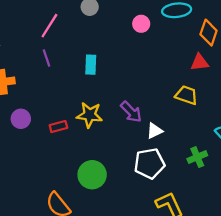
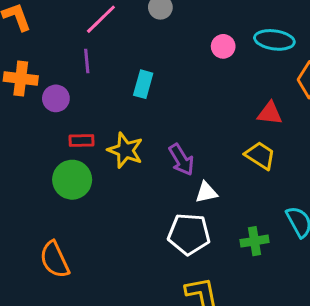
red triangle: (200, 62) -> (270, 113), moved
purple circle: (21, 119) -> (56, 98), moved
red rectangle: (58, 127) -> (82, 141), moved
green circle: (92, 175) -> (72, 180), moved

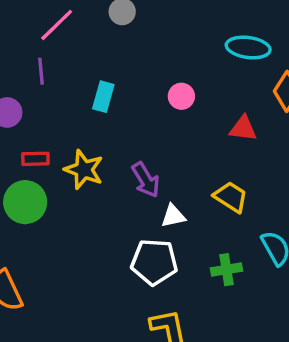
pink circle: (223, 46) -> (181, 96), moved
yellow trapezoid: (260, 155) -> (231, 197), moved

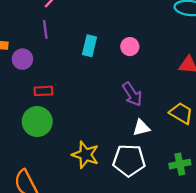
pink circle: (181, 96) -> (130, 47), moved
yellow star: (84, 170) -> (85, 155), moved
purple arrow: (146, 180) -> (132, 94), moved

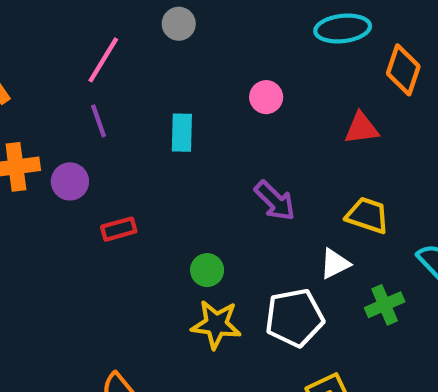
pink circle: (130, 47) -> (266, 97), moved
green circle: (37, 122) -> (207, 270), moved, size x0.6
white triangle: (141, 128) -> (335, 264), moved

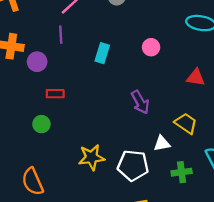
green circle: (207, 270) -> (41, 124), moved
yellow star: (216, 324) -> (92, 157), turned -30

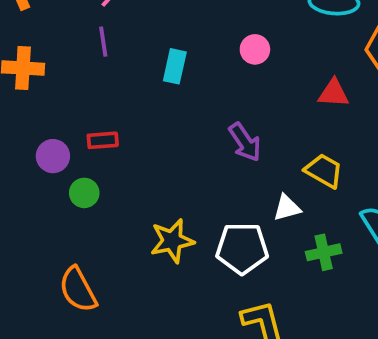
purple circle: (37, 62) -> (53, 156), moved

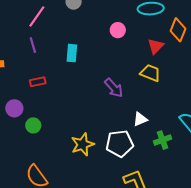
pink circle: (255, 49) -> (118, 30), moved
red triangle: (333, 93) -> (156, 46), moved, turned -42
red rectangle: (103, 140) -> (38, 82), moved
yellow trapezoid: (324, 171) -> (150, 73), moved

